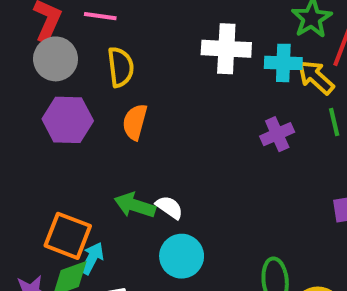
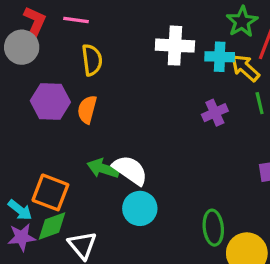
gray circle: (56, 59) -> (22, 47), moved
orange semicircle: (135, 122) -> (87, 109), moved
white semicircle: (169, 207) -> (130, 170), size x1.6
cyan arrow: (92, 258) -> (20, 210), moved, turned 100

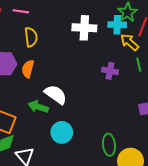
cyan cross: (220, 57) -> (117, 25), moved
purple cross: (215, 113) -> (110, 71), turned 35
white semicircle: (130, 170) -> (56, 94), moved

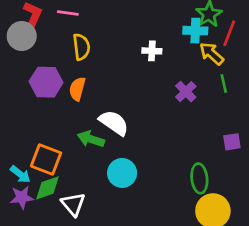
white cross: (84, 28) -> (152, 51), moved, size x0.6
purple cross: (110, 71) -> (186, 92), turned 35
green ellipse: (109, 145) -> (199, 178), moved

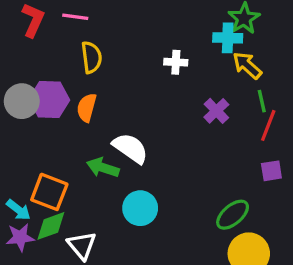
red line: (229, 33) -> (268, 125), moved
gray circle: (22, 36) -> (22, 101), moved
green ellipse: (199, 178) -> (233, 215), turned 56

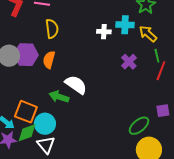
cyan cross: (228, 38) -> (125, 25), moved
purple square: (271, 171) -> (163, 111), moved
cyan circle: (140, 208) -> (45, 124), moved

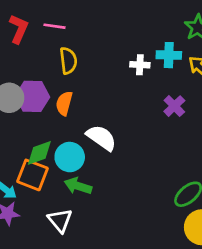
green arrow: (59, 97) -> (78, 186), moved
cyan circle: (45, 124) -> (70, 157), moved
green diamond: (27, 133) -> (39, 153), moved

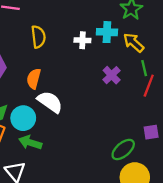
yellow semicircle: (68, 61) -> (38, 37), moved
orange semicircle: (64, 103) -> (34, 79), moved

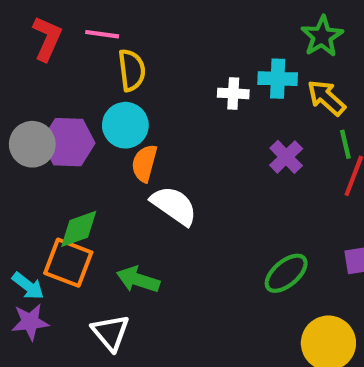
yellow semicircle: (38, 37) -> (132, 70), moved
cyan circle: (23, 118) -> (125, 125), moved
green ellipse: (123, 149) -> (286, 273), moved

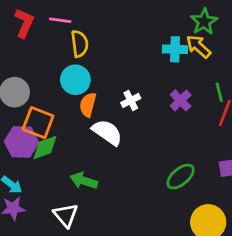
white cross: (233, 93) -> (131, 100), moved, turned -30
yellow arrow: (326, 98) -> (199, 47), moved
purple hexagon: (68, 142) -> (21, 142), moved
orange square: (68, 263) -> (38, 123), moved

